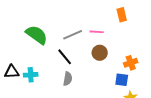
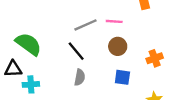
green semicircle: (37, 35) -> (28, 44), moved
cyan cross: (31, 75) -> (31, 84), moved
blue square: (122, 80) -> (122, 77), moved

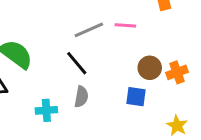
brown circle: (118, 46) -> (150, 68), moved
cyan cross: (31, 84) -> (46, 110), moved

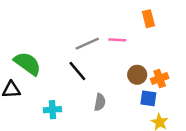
gray semicircle: (81, 97) -> (100, 102), moved
blue square: (136, 97) -> (148, 98), moved

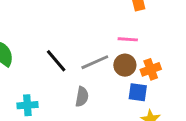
pink line: (117, 40) -> (128, 39), moved
gray line: (87, 44) -> (95, 62), moved

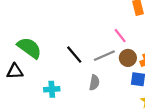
pink line: (128, 39) -> (120, 36), moved, turned 48

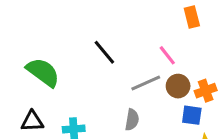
black line: (74, 55) -> (104, 52), moved
black triangle: (15, 71) -> (32, 121), moved

